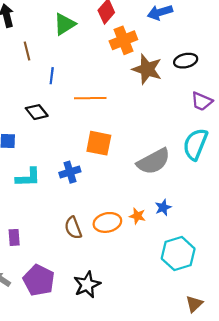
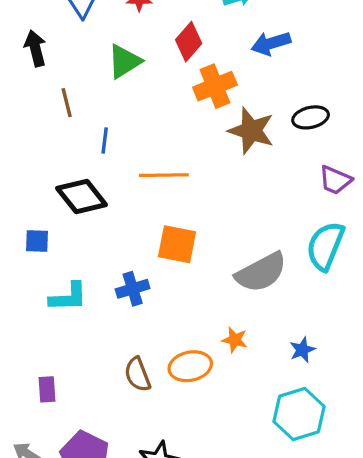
black diamond: (37, 112) -> (82, 197), size x1.4
blue star: (163, 207) -> (302, 350), moved
orange star: (137, 216) -> (235, 340), moved

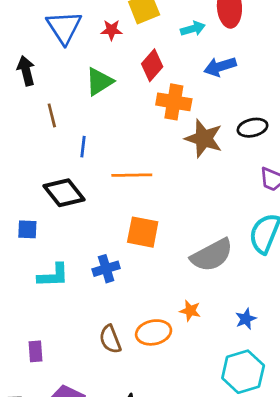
orange cross: (215, 86) -> (174, 102), turned 32

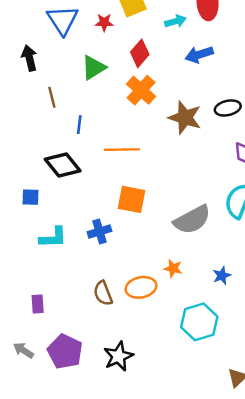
orange cross: (174, 102) -> (141, 90), moved, turned 32
cyan hexagon: (243, 372) -> (199, 322), moved

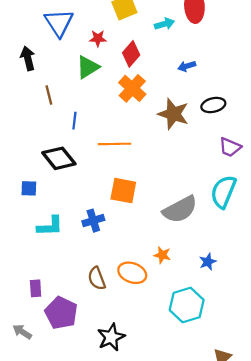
red star: (104, 22) -> (98, 38), moved
blue arrow: (199, 55) -> (187, 66), moved, size x0.7
orange ellipse: (141, 287) -> (132, 273), turned 32
purple pentagon: (65, 352) -> (61, 313), moved

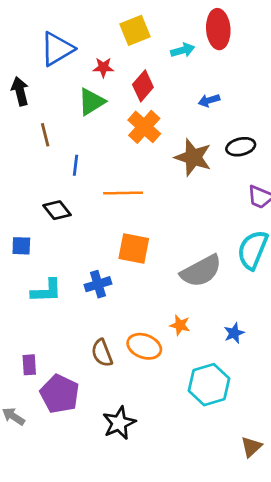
blue triangle: (59, 23) -> (57, 49), turned 32
black diamond: (59, 158) -> (57, 210), size x0.7

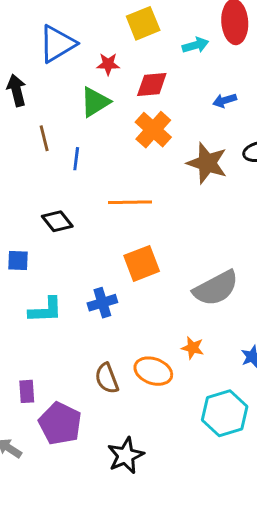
red diamond: (143, 86) -> (152, 84), turned 44
blue line: (76, 165) -> (76, 159), moved
orange square: (134, 248) -> (142, 263), turned -32

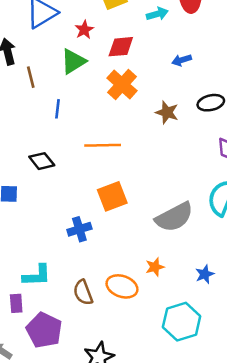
red star: (108, 64) -> (84, 30), turned -30
brown line: (44, 138) -> (31, 77), moved
brown star: (207, 163) -> (167, 112), size x0.7
cyan L-shape: (46, 310) -> (37, 275), moved
orange star: (193, 348) -> (155, 267), turned -30

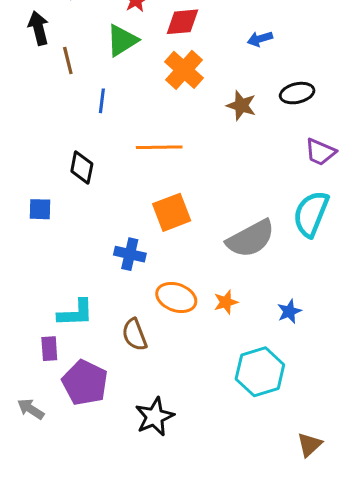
black diamond: (42, 161) -> (82, 167), turned 50
blue cross: (79, 229) -> (130, 254), turned 30
orange ellipse: (122, 286) -> (176, 297), moved

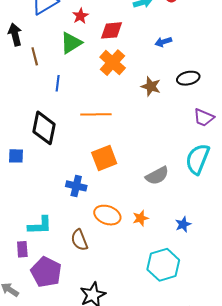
black diamond: (82, 167) -> (44, 128), size x1.5
gray semicircle: (251, 239) -> (157, 176), size x0.7

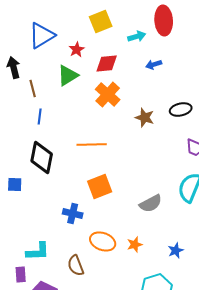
blue arrow: (163, 42) -> (154, 64), moved
blue line: (58, 83) -> (40, 116), moved

